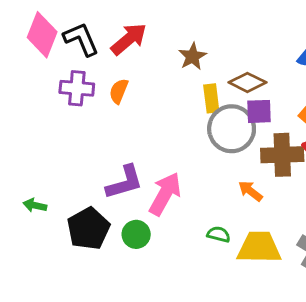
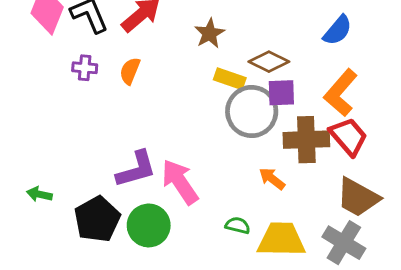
purple cross: (77, 88) -> (85, 68), size x0.7
yellow rectangle: (211, 98) -> (230, 79), turned -64
pink arrow: (165, 194) -> (180, 182), turned -63
green circle: (136, 234) -> (149, 225), size x1.4

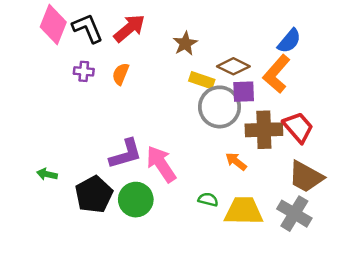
orange L-shape: (341, 93) -> (277, 74), moved

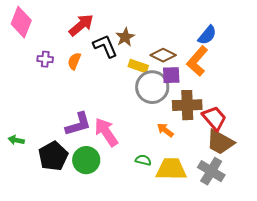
black L-shape: (88, 28) -> (105, 46), moved
red trapezoid: (298, 127) -> (214, 118), moved

